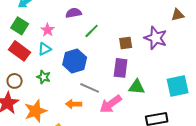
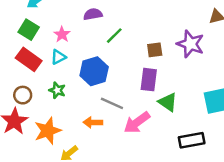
green triangle: (137, 87) -> (168, 102), turned 30

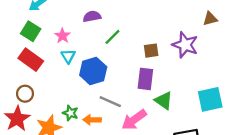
cyan triangle: (58, 57) -> (68, 56), moved, turned -35
green star: (57, 90) -> (70, 113), moved

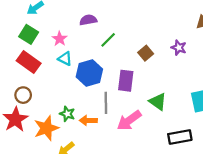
purple star: (185, 45) -> (179, 48), size x0.6
brown square: (151, 51) -> (146, 53), turned -32
cyan triangle: (68, 56) -> (65, 59), turned -32
purple rectangle: (145, 79) -> (126, 81), moved
gray line: (110, 102) -> (106, 103), turned 65

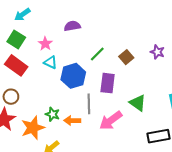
green line: (108, 40) -> (97, 54), moved

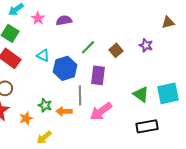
pink star: (45, 44) -> (38, 18), moved
green triangle: (138, 103) -> (141, 94), moved
orange star: (33, 128) -> (26, 118), size x0.6

